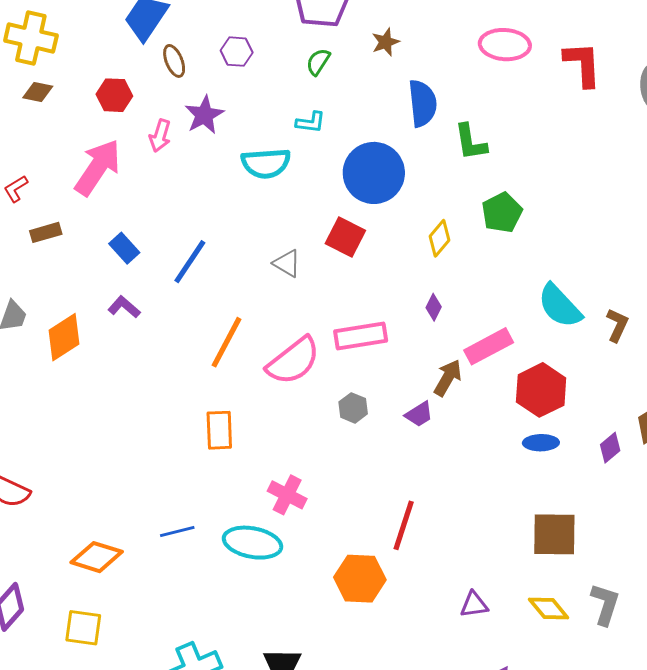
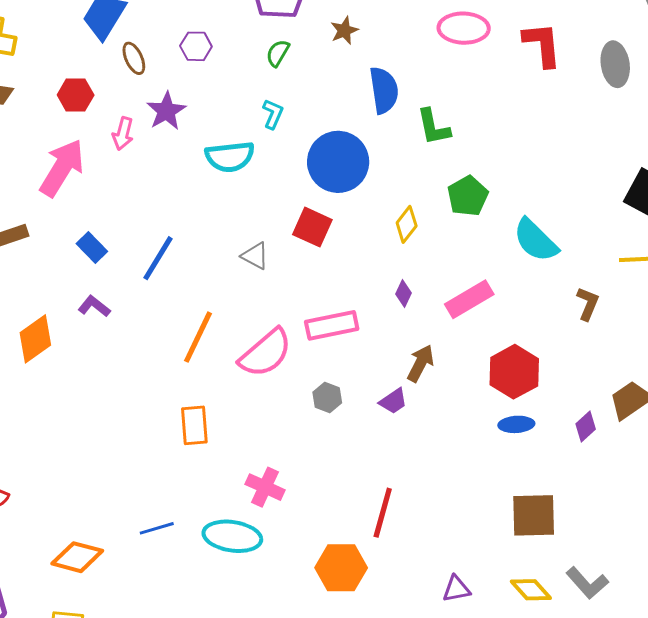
cyan L-shape: (311, 122) -> (273, 114), turned -72
cyan semicircle: (560, 306) -> (536, 240), moved
pink rectangle: (489, 346) -> (469, 299), moved
gray L-shape: (605, 604) -> (587, 583), turned 123

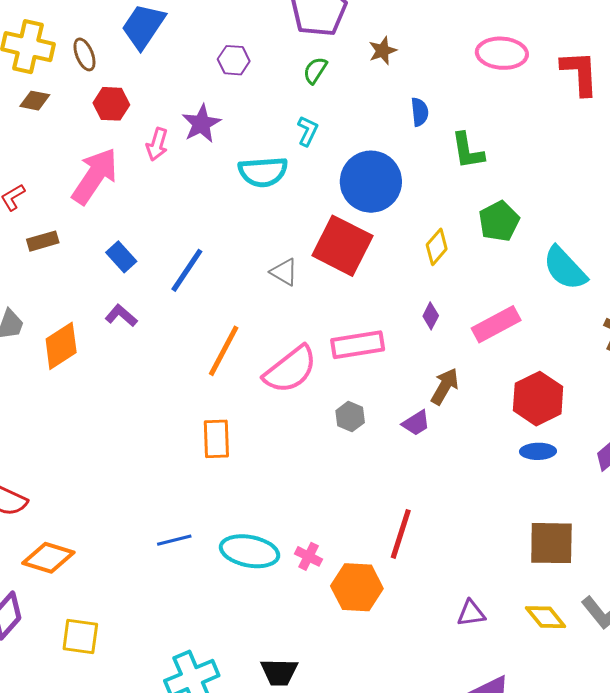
brown ellipse: (134, 58) -> (84, 54), moved
blue semicircle: (384, 90) -> (420, 112), size x0.6
red square: (312, 227) -> (342, 246), size x1.5
pink cross: (265, 487) -> (309, 556), moved, size x0.7
orange diamond: (77, 557) -> (48, 558), moved

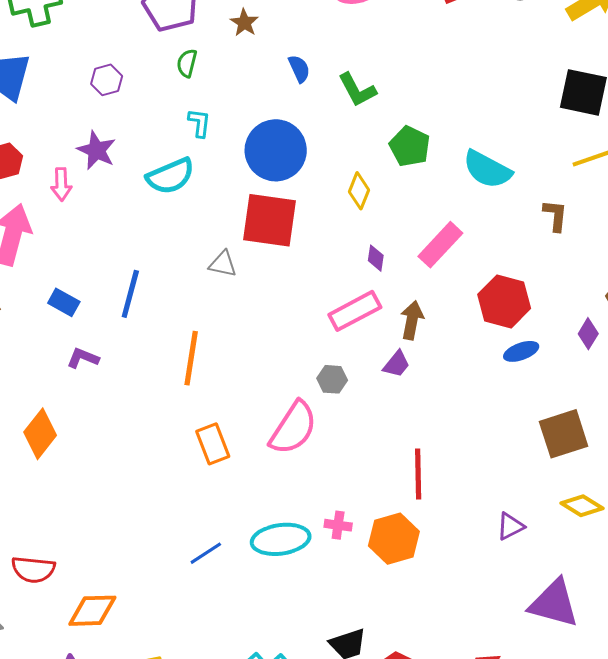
pink rectangle: (358, 345) -> (355, 311), moved
orange diamond: (61, 346) -> (40, 434), moved
pink semicircle: (290, 370) -> (293, 428), moved

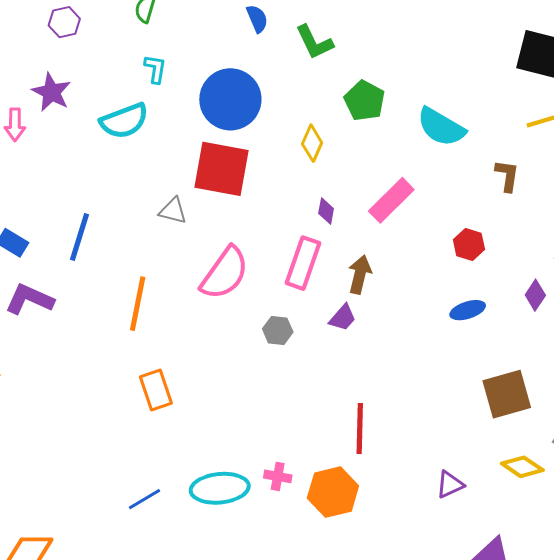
red hexagon: (504, 301) -> (469, 245), moved, size x0.6
pink rectangle: (355, 311) -> (303, 263), turned -45
purple L-shape: (83, 358) -> (29, 299), size x1.5
pink semicircle: (293, 428) -> (225, 273), moved

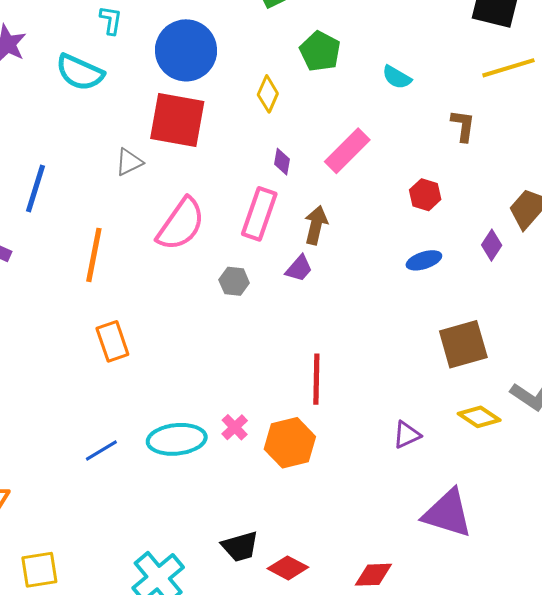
cyan semicircle: (124, 121) -> (80, 72), turned 45
cyan semicircle: (441, 127) -> (397, 77), size x0.6
gray triangle: (173, 211) -> (129, 162), turned -40
pink cross: (278, 476) -> (235, 427), turned 36

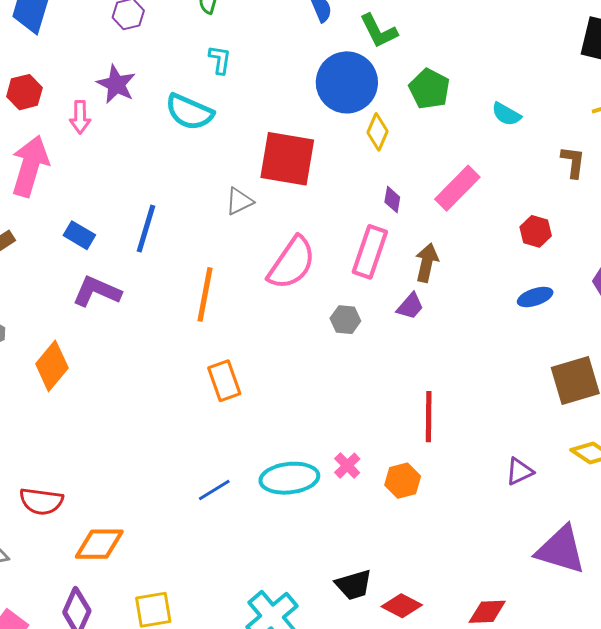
blue circle: (186, 50) -> (347, 82), moved
orange hexagon: (290, 443) -> (403, 481), size x0.7

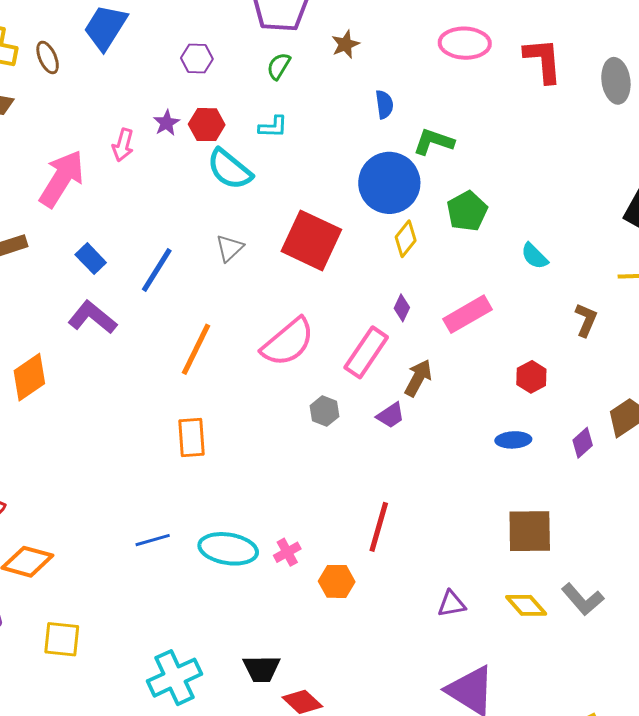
green L-shape: (379, 31) -> (434, 142), turned 120
cyan L-shape: (220, 60) -> (273, 127), turned 68
purple star: (116, 84) -> (167, 123), size x0.7
red hexagon: (24, 92) -> (207, 125), moved
gray triangle: (239, 201) -> (230, 248), moved, turned -32

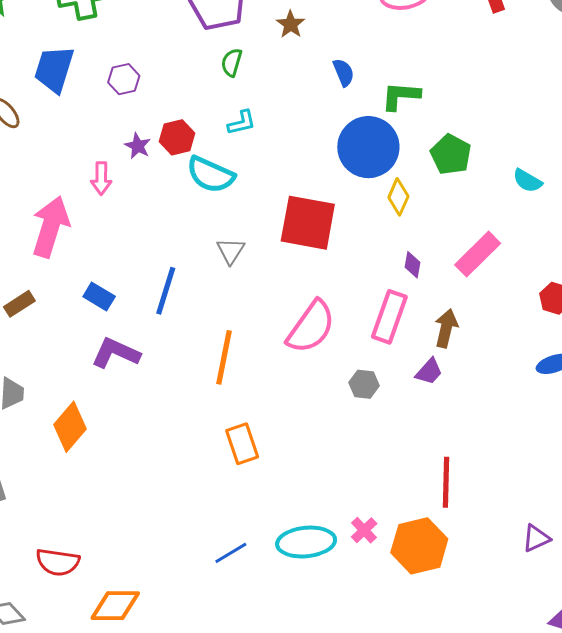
purple hexagon: (197, 59) -> (124, 79), moved
orange hexagon: (337, 581) -> (419, 546), size x1.6

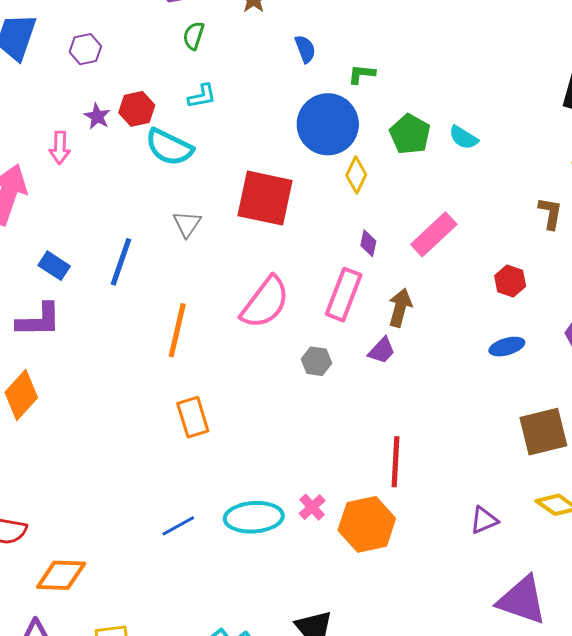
green L-shape: (401, 96) -> (362, 74), size x0.7
cyan semicircle: (527, 181) -> (463, 138), moved
purple L-shape: (116, 353) -> (39, 320), moved, turned 153

